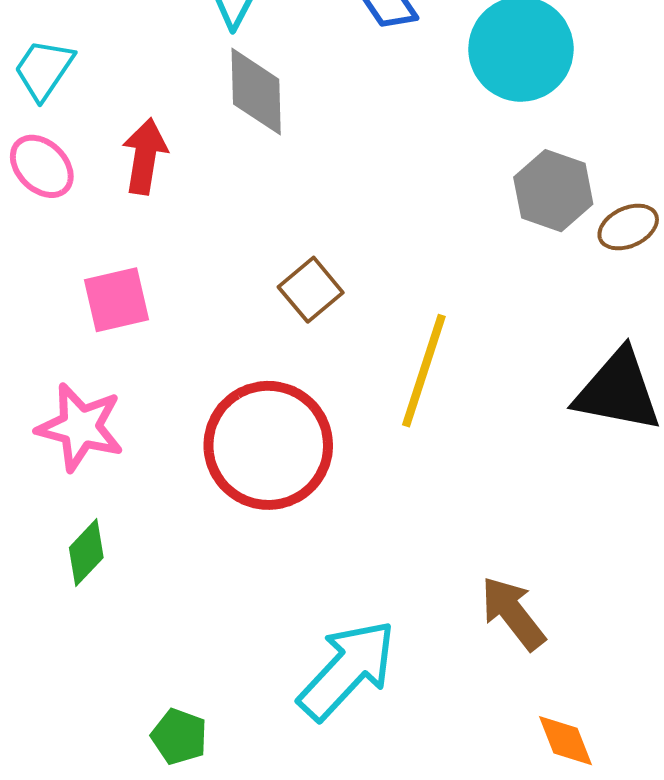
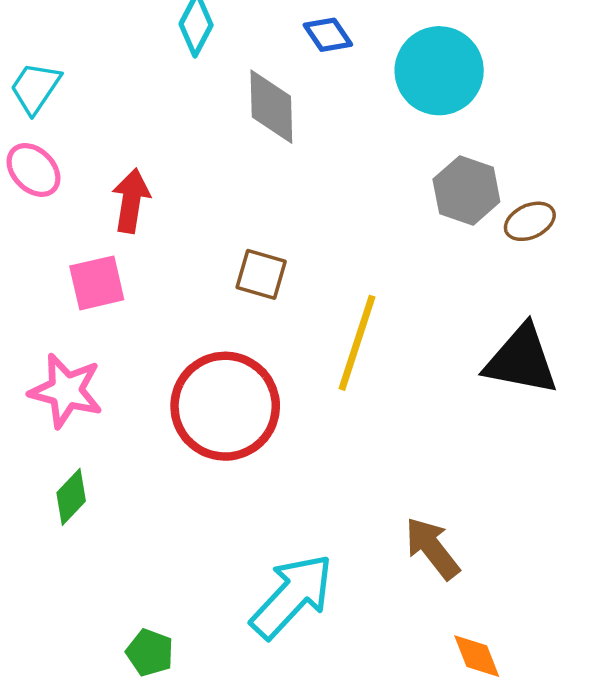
gray diamond: (256, 92) -> (271, 107), moved
red arrow: (145, 156) -> (131, 201), moved
brown square: (311, 290) -> (261, 274), turned -34

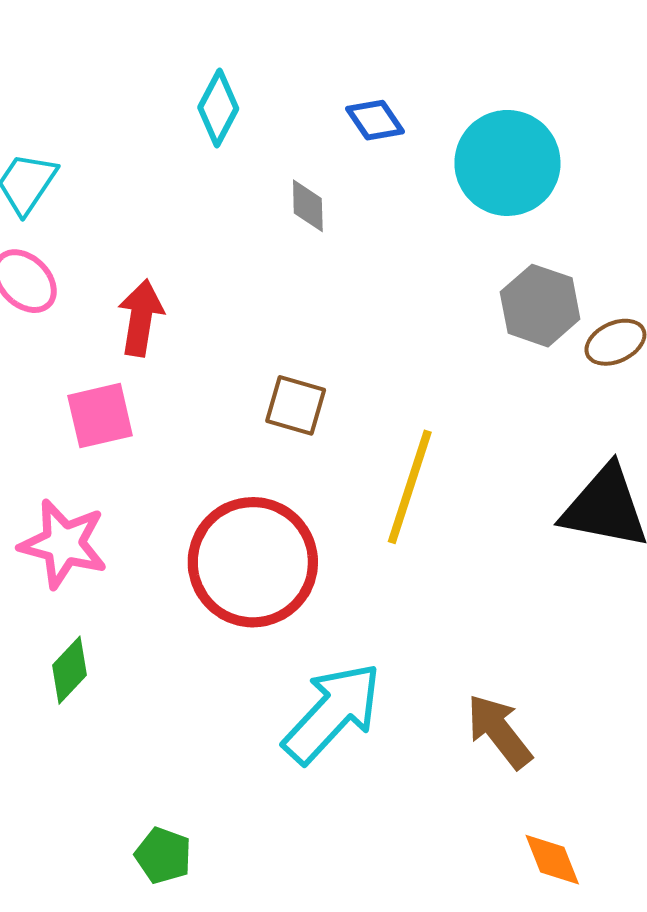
gray diamond: (271, 107) -> (308, 206), size x0.6
cyan arrow: (292, 596) -> (332, 713), moved

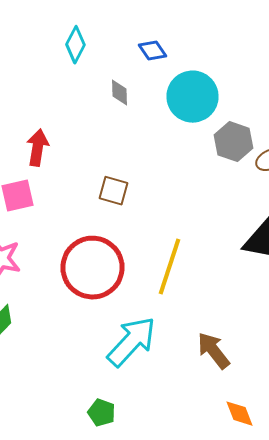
cyan circle: (507, 163) -> (192, 97), moved
yellow line: (410, 487) -> (170, 267), moved
green pentagon: (163, 856) -> (102, 413), moved

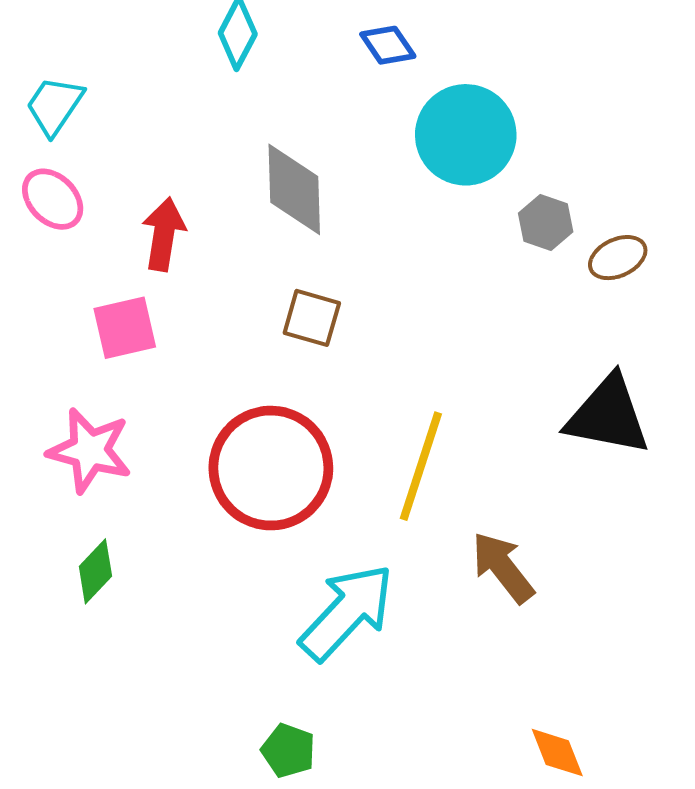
gray diamond: (120, 93) -> (294, 189), moved, size x1.8
gray hexagon: (234, 142) -> (546, 222), size x0.7
brown arrow: (214, 351) -> (503, 567), moved

